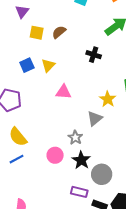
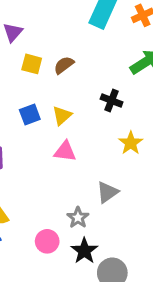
blue square: (27, 65) -> (30, 114), moved
yellow triangle: (48, 65) -> (62, 116), moved
yellow star: (108, 99) -> (131, 143), moved

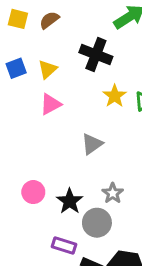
black cross: (112, 101) -> (96, 54), size x1.5
pink triangle: (65, 151) -> (51, 104), turned -35
gray star: (78, 218) -> (113, 193), moved

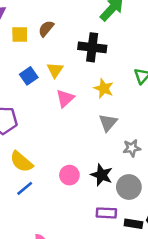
yellow star: (115, 96) -> (104, 88), moved
gray star: (113, 193) -> (132, 148), moved, turned -30

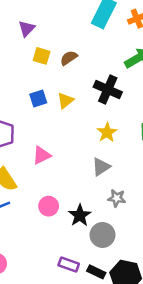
pink triangle: (65, 98) -> (42, 155), moved
purple rectangle: (106, 213) -> (69, 264), moved

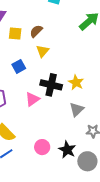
black cross: (108, 89) -> (51, 85), moved
yellow triangle: (65, 100) -> (43, 51), moved
pink triangle: (42, 155) -> (32, 99), moved

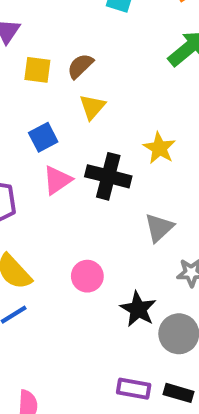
yellow star: (76, 82) -> (159, 148), moved
pink triangle: (32, 99) -> (57, 180), moved
pink circle: (42, 147) -> (87, 276), moved

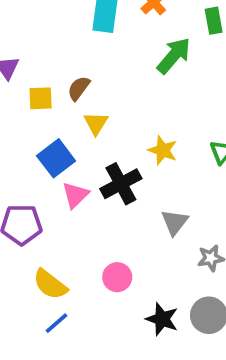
blue square: (43, 137) -> (56, 158), size x1.4
black cross: (108, 176) -> (121, 184), turned -33
black star: (138, 309) -> (162, 319), moved

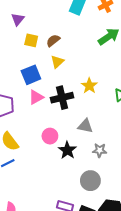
gray triangle: (175, 222) -> (85, 126), turned 49
pink circle: (117, 277) -> (50, 136), moved
black star: (162, 319) -> (67, 150), moved

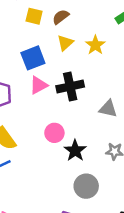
yellow star: (89, 86) -> (95, 45), moved
gray triangle: (85, 126) -> (108, 109), moved
gray circle: (90, 181) -> (86, 186), moved

